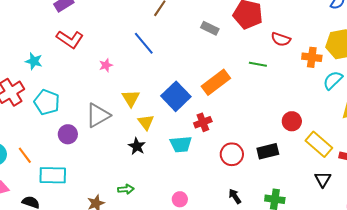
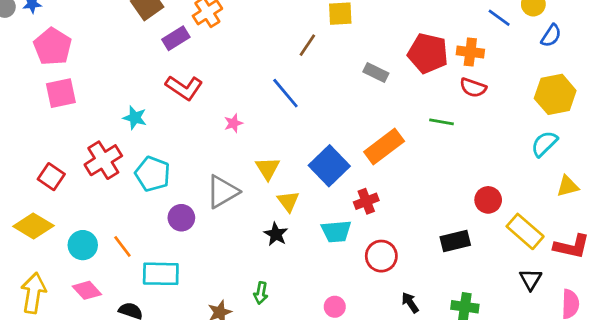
orange cross: (312, 57) -> (470, 52), moved
red circle: (232, 154) -> (381, 256), moved
green arrow: (126, 189) -> (261, 293), turned 105

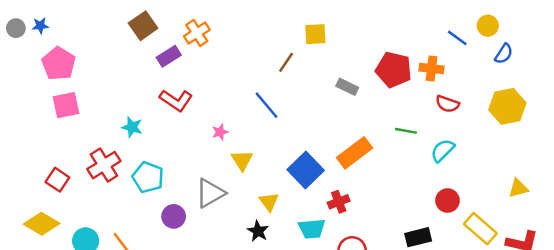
red semicircle: (473, 88) -> (447, 104), moved
cyan semicircle: (544, 144) -> (443, 150), moved
yellow triangle: (268, 168) -> (242, 160), moved

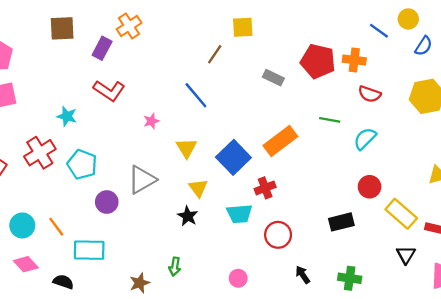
brown square: (143, 26) -> (62, 28), moved, turned 32
purple rectangle: (169, 56) -> (102, 48), turned -30
yellow triangle: (242, 160) -> (187, 148), moved

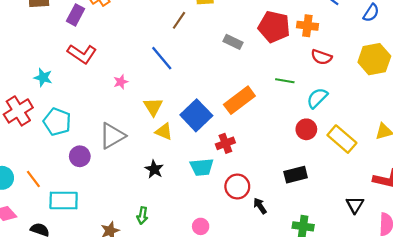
red circle: (370, 187) -> (306, 129), moved
yellow triangle: (198, 188) -> (164, 131), moved, turned -30
yellow rectangle: (401, 214) -> (342, 139), moved
black arrow: (303, 275) -> (260, 206), moved

